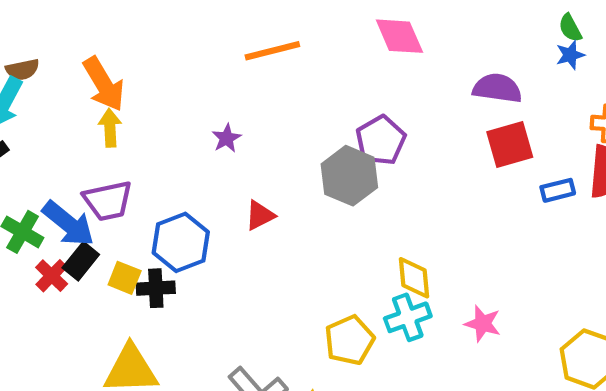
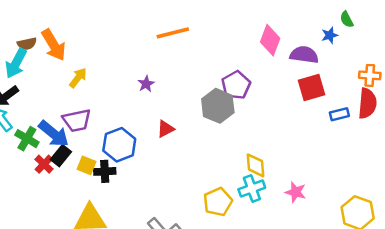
pink diamond: (399, 36) -> (270, 40), moved, turned 44
blue star: (570, 55) -> (330, 35), moved
orange arrow: (104, 84) -> (54, 45), moved
yellow arrow: (110, 128) -> (78, 78), turned 40

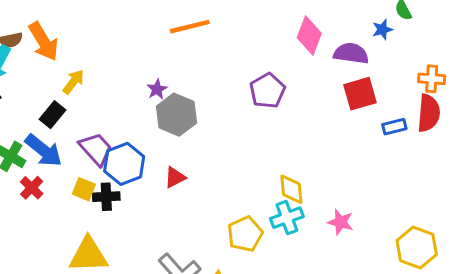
gray hexagon: (218, 106) -> (176, 115), moved
purple trapezoid: (77, 120) -> (96, 149), moved, turned -120
red triangle: (166, 129) -> (175, 177), moved
black rectangle: (61, 156) -> (53, 115), moved

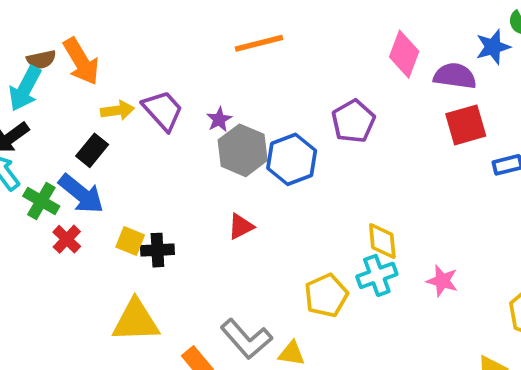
blue star: (382, 30) -> (493, 47), size x1.4
yellow arrow: (73, 82) -> (118, 110), turned 45
purple trapezoid: (96, 149) -> (163, 110), moved
blue hexagon: (124, 164) -> (292, 159), moved

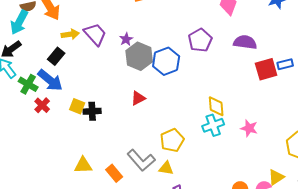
purple semicircle: (455, 76) -> (245, 42), moved
red square: (466, 125) -> (266, 69), moved
yellow pentagon: (326, 295) -> (172, 140), moved
yellow triangle: (136, 321) -> (83, 165), moved, size x0.7

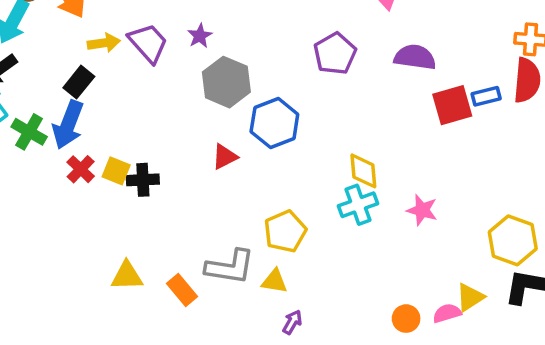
purple star: (126, 39) -> (200, 36), moved
blue hexagon: (166, 61) -> (274, 123), moved
blue arrow: (50, 80) -> (68, 125), turned 72
red cross: (42, 105) -> (81, 169), moved
gray L-shape: (141, 160) -> (230, 267), turned -40

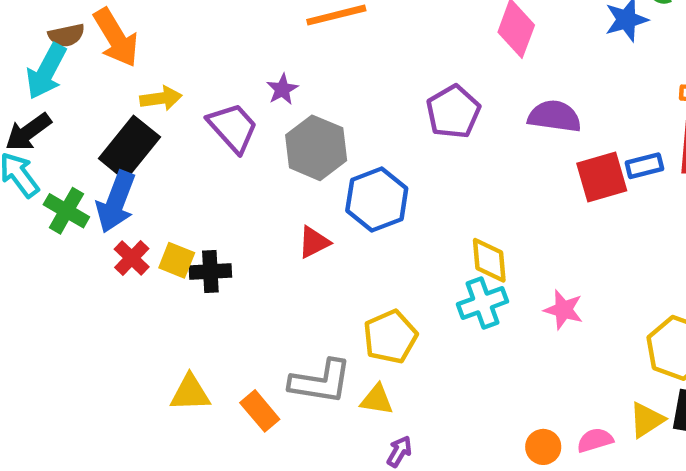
purple trapezoid: (148, 43) -> (233, 128), moved
black rectangle: (79, 82) -> (129, 148), size x1.5
yellow triangle: (470, 297) -> (647, 420), moved

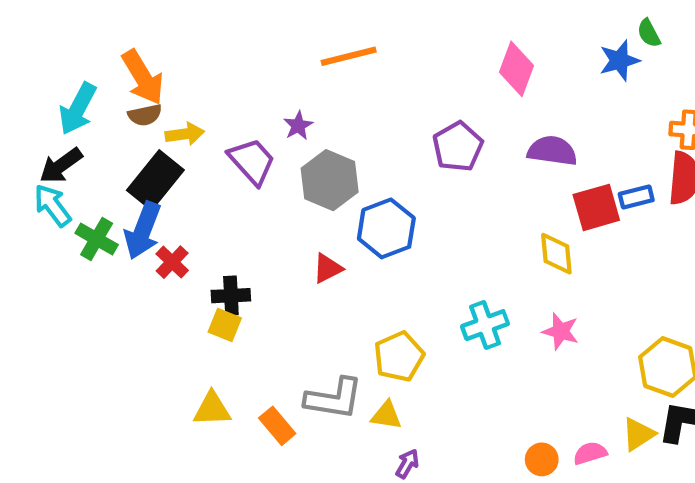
brown semicircle: (66, 35) -> (145, 115), moved
red cross: (132, 258) -> (172, 262), moved
yellow square: (177, 260) -> (225, 325), moved
yellow diamond: (489, 260) -> (556, 254), moved

